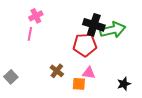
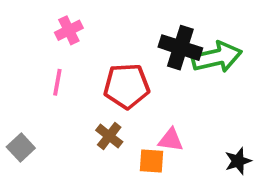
pink line: (30, 34) -> (57, 82), moved
red pentagon: (85, 45) -> (127, 86), moved

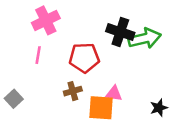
pink cross: (69, 30) -> (46, 20), size x1.5
brown cross: (109, 136) -> (73, 91), turned 36
orange square: (152, 161) -> (101, 108), size x1.5

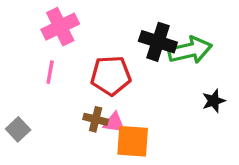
brown cross: (73, 91) -> (96, 119), turned 30
pink triangle: (114, 94) -> (114, 123), moved
black star: (159, 108) -> (214, 101), moved

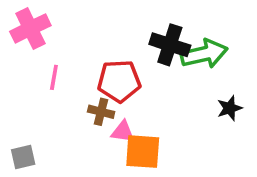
pink cross: (60, 27) -> (30, 28), moved
brown cross: (96, 119) -> (101, 112), moved
gray square: (18, 129) -> (23, 157), moved, turned 30

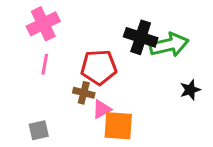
pink cross: (30, 28) -> (43, 24), moved
pink triangle: (123, 132) -> (102, 109), turned -36
gray square: (23, 157) -> (39, 130), moved

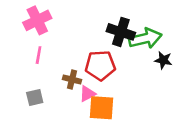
red pentagon: (99, 67) -> (100, 65), moved
black star: (190, 90) -> (163, 60), moved, turned 30
gray square: (39, 130) -> (35, 98), moved

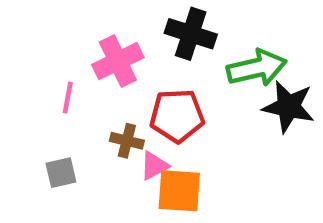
pink cross: (37, 20) -> (118, 61), moved
black cross: (121, 32) -> (191, 34), moved
black star: (163, 60) -> (289, 107), size x1.6

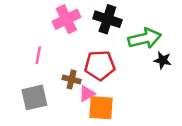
pink cross: (118, 61) -> (66, 19), moved
black star: (289, 107) -> (163, 60), size x0.6
gray square: (61, 173) -> (34, 97), size x1.5

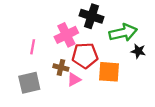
pink cross: (66, 19) -> (66, 35), moved
orange square: (101, 108) -> (109, 72), moved

